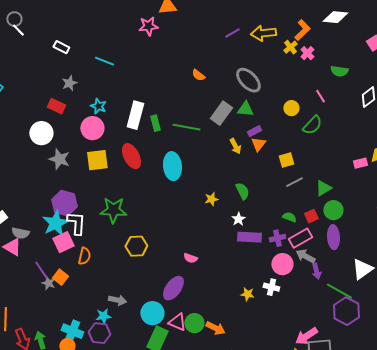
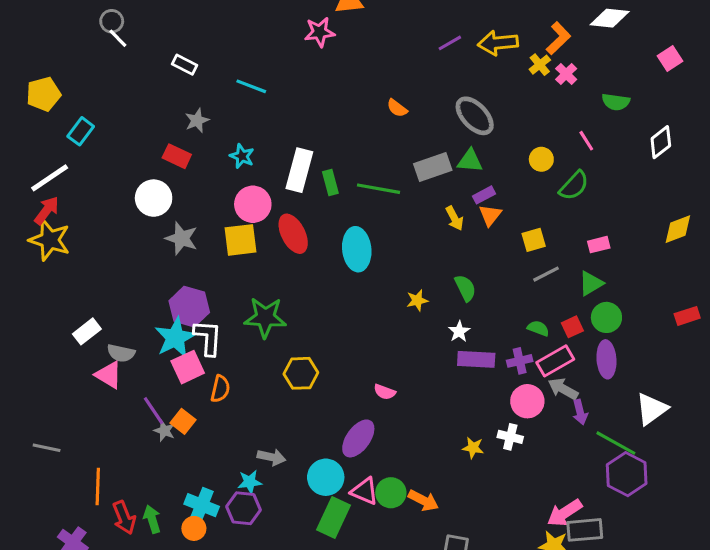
gray rectangle: (221, 113) -> (433, 167), turned 35
pink circle: (92, 128) -> (253, 204), moved
pink rectangle: (360, 163) -> (599, 245), moved

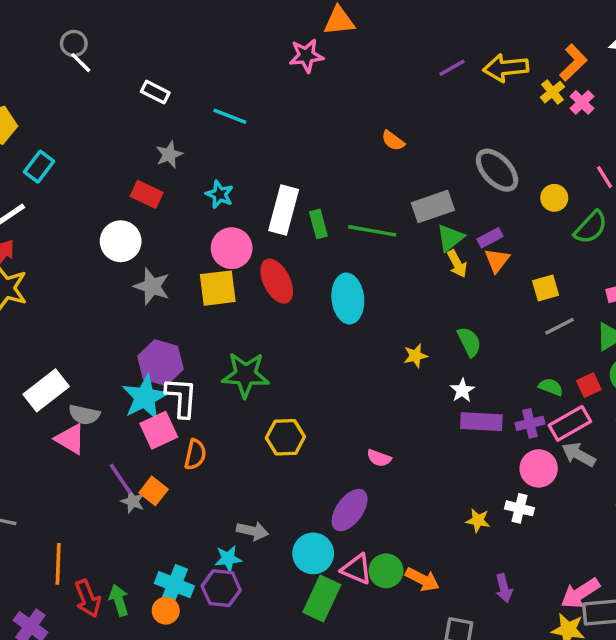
gray ellipse: (475, 116) -> (497, 170), moved
green triangle: (470, 161) -> (450, 238), moved, turned -44
white rectangle: (87, 331) -> (46, 390), size x1.4
purple arrow: (580, 412) -> (504, 588), moved

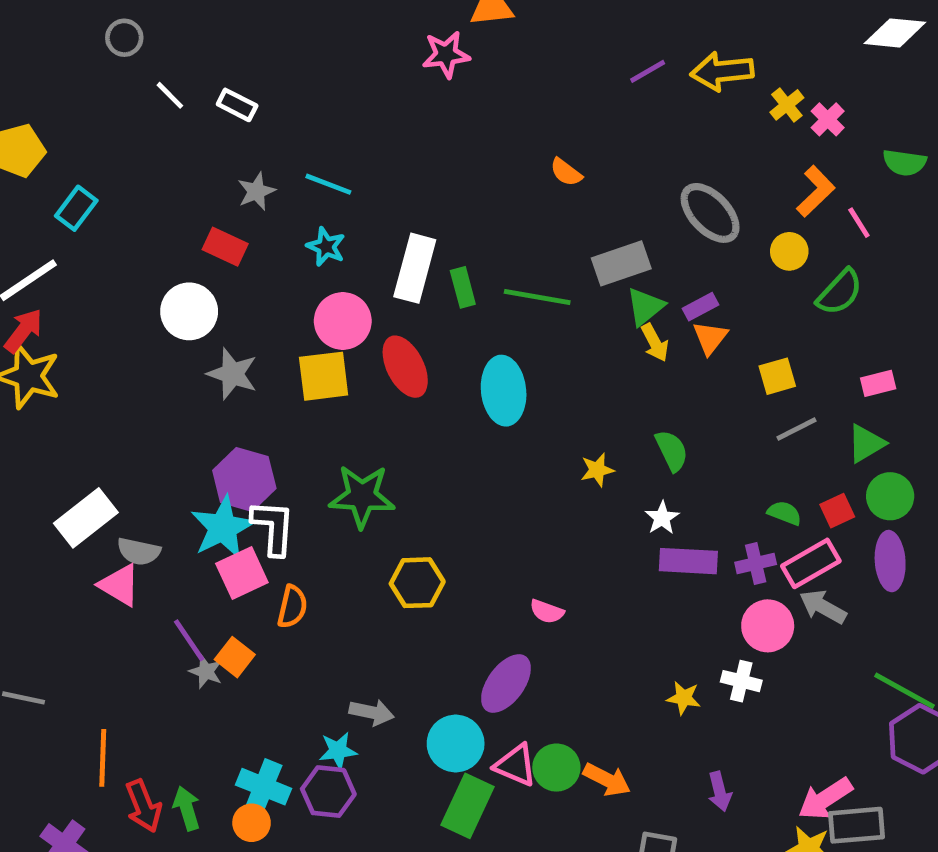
white line: (81, 63) -> (170, 95), moved
orange L-shape: (573, 63) -> (816, 191), moved
cyan line: (230, 116) -> (328, 184), moved

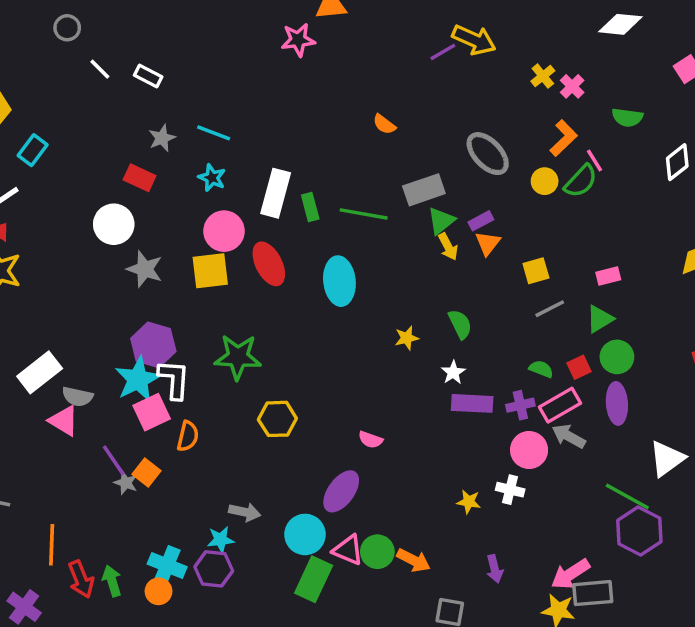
yellow arrow: (722, 71) -> (474, 40), moved, turned -150
green semicircle: (840, 292) -> (581, 181), moved

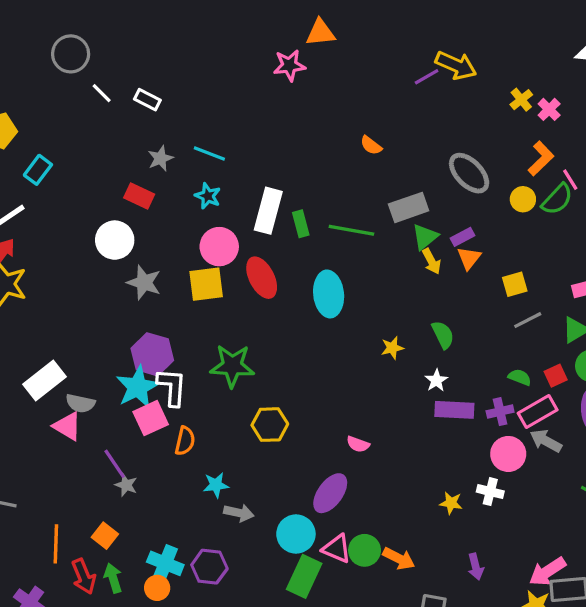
gray circle: (67, 28) -> (71, 54), size x1.5
orange square: (146, 472) -> (105, 536), moved
cyan star: (221, 540) -> (216, 485), moved

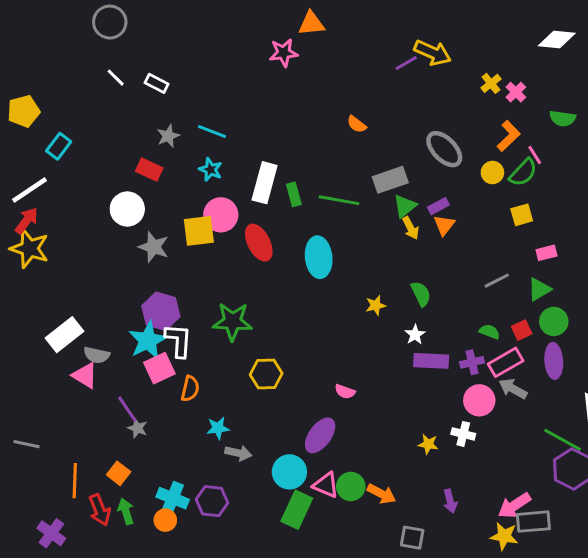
gray circle: (71, 54) -> (110, 22), moved
yellow square: (206, 284) -> (199, 231), moved
yellow square: (515, 284) -> (522, 215), moved

